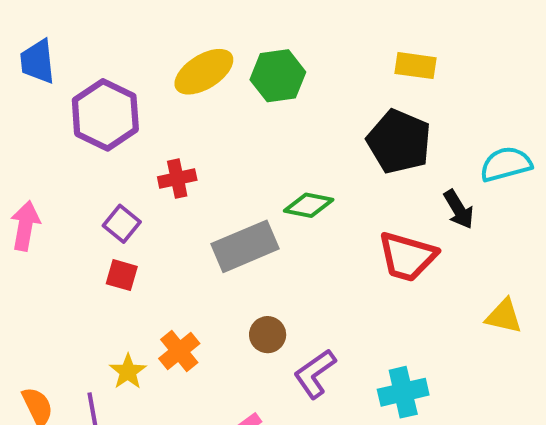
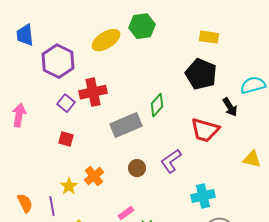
green hexagon: (278, 76) -> (142, 26), moved
red cross: (177, 179) -> (93, 92), size x1.5
green diamond: (309, 205) -> (157, 105), turned -60
purple square: (122, 224) -> (66, 103), moved
purple L-shape: (315, 374) -> (171, 161), moved

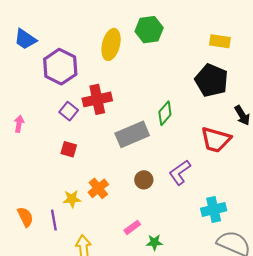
blue trapezoid: (25, 35) -> (25, 39), turned -50
yellow ellipse: (106, 40) -> (111, 44), turned -44
pink arrow: (19, 115) -> (19, 124), size x0.7
yellow star: (69, 186) -> (72, 199), turned 30

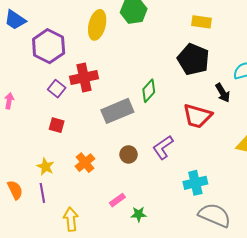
yellow star: (72, 199) -> (46, 167), moved, turned 30

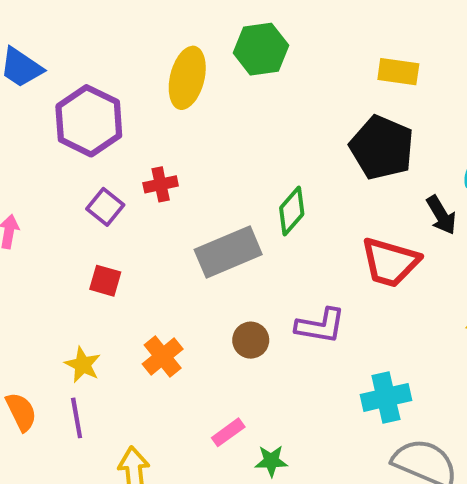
red cross: (84, 78) -> (161, 184), size x0.6
purple L-shape: (163, 147) -> (320, 326), turned -135

